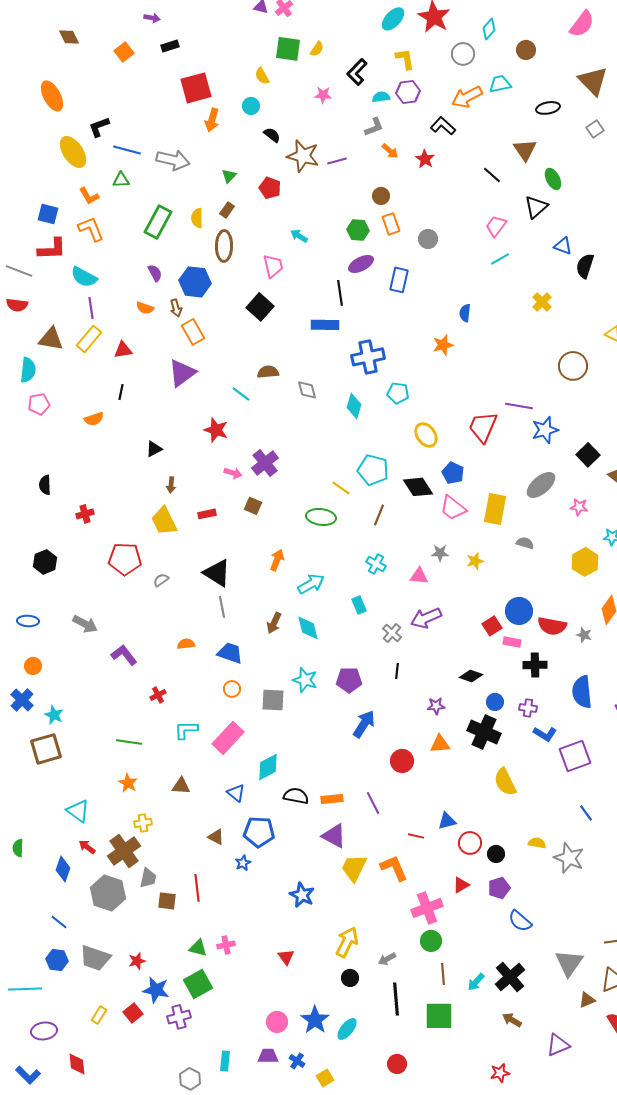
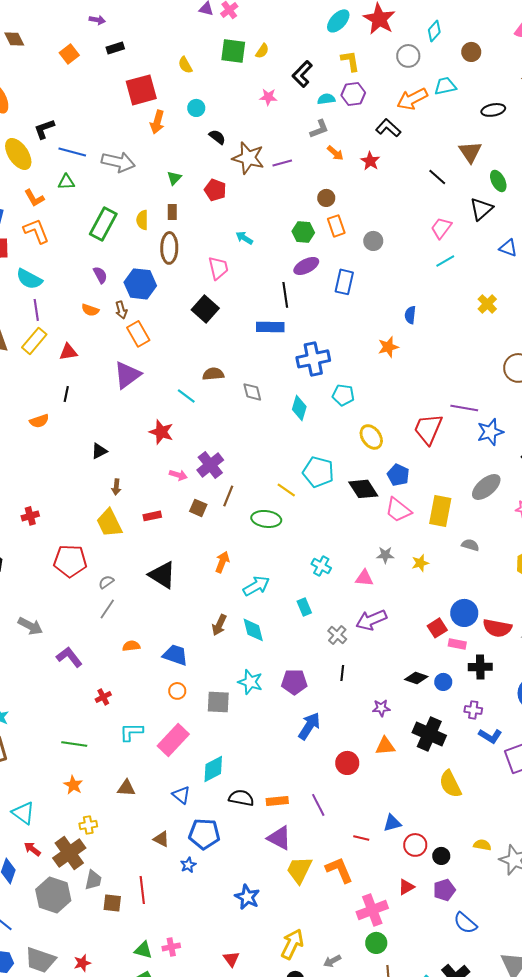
yellow semicircle: (262, 76) -> (185, 65), moved
brown rectangle: (227, 210) -> (172, 212), turned -35
brown line: (379, 515) -> (228, 496), moved
gray line: (222, 607) -> (107, 609), moved, turned 45
blue circle: (495, 702) -> (443, 682), moved

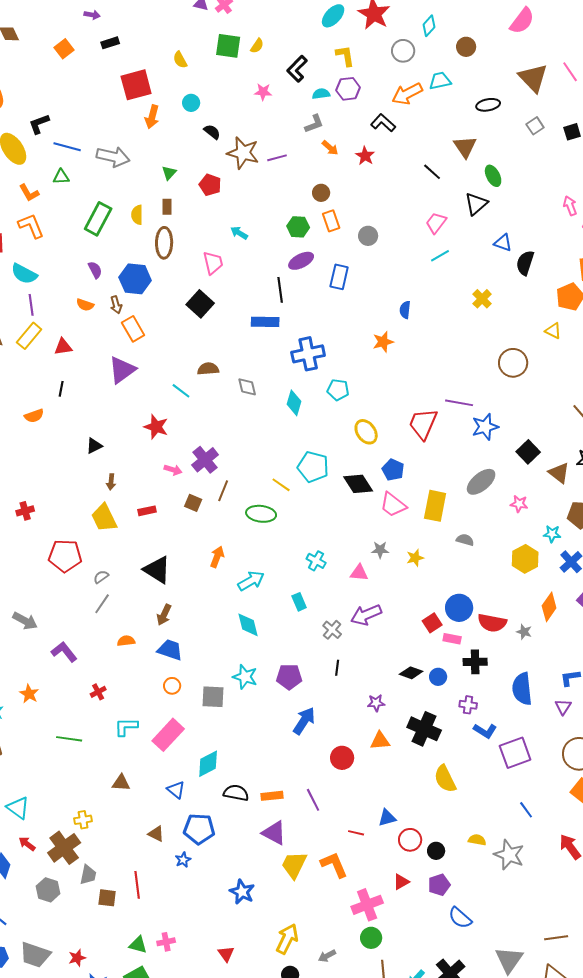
brown arrow: (219, 625) -> (164, 615), moved
orange star: (73, 785) -> (29, 694), moved
gray hexagon: (53, 895) -> (48, 890), size x0.7

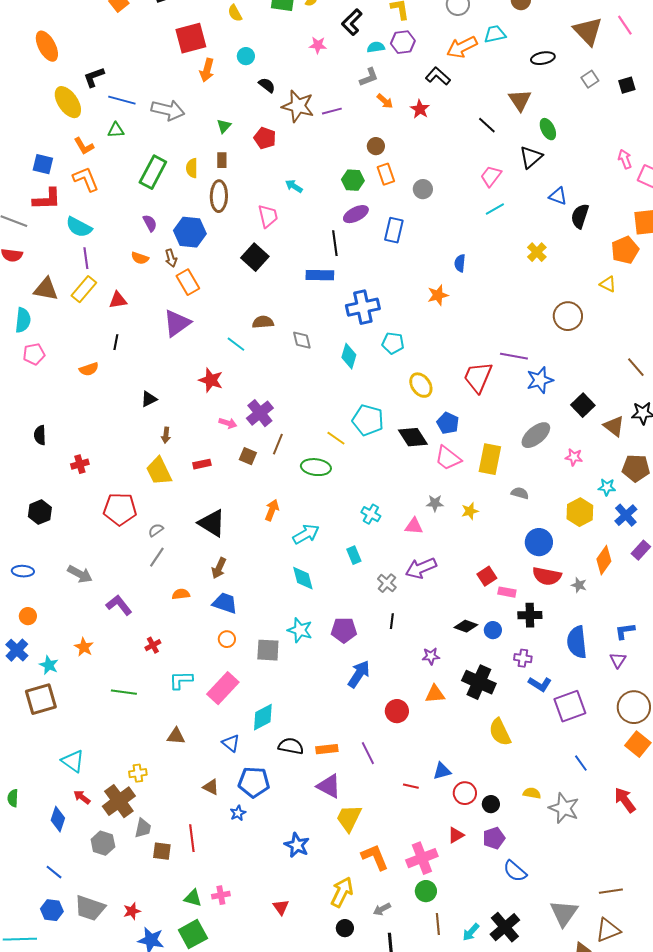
blue circle: (459, 608) -> (539, 542), moved
orange L-shape: (334, 865) -> (375, 857), moved

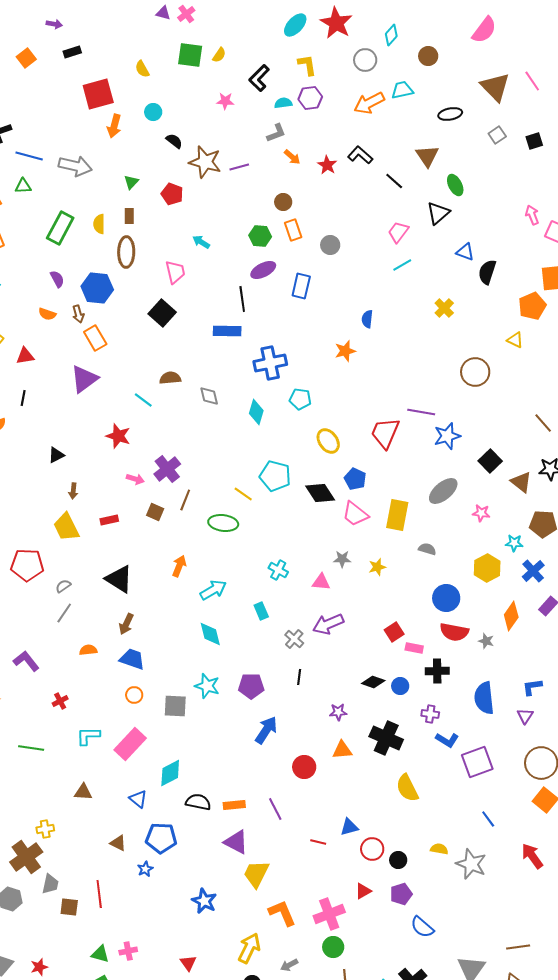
black L-shape: (438, 76) -> (360, 155), moved

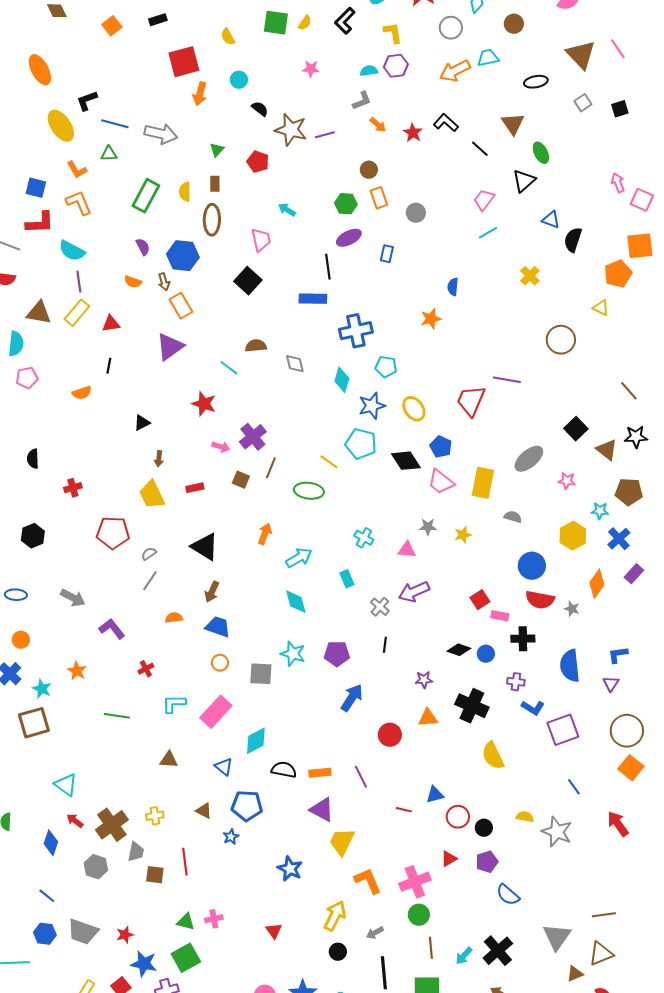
black L-shape: (259, 78) -> (345, 21), moved
blue rectangle: (301, 286) -> (387, 254), size x0.7
blue star: (447, 436) -> (372, 406), moved
yellow cross: (45, 829) -> (155, 816), moved

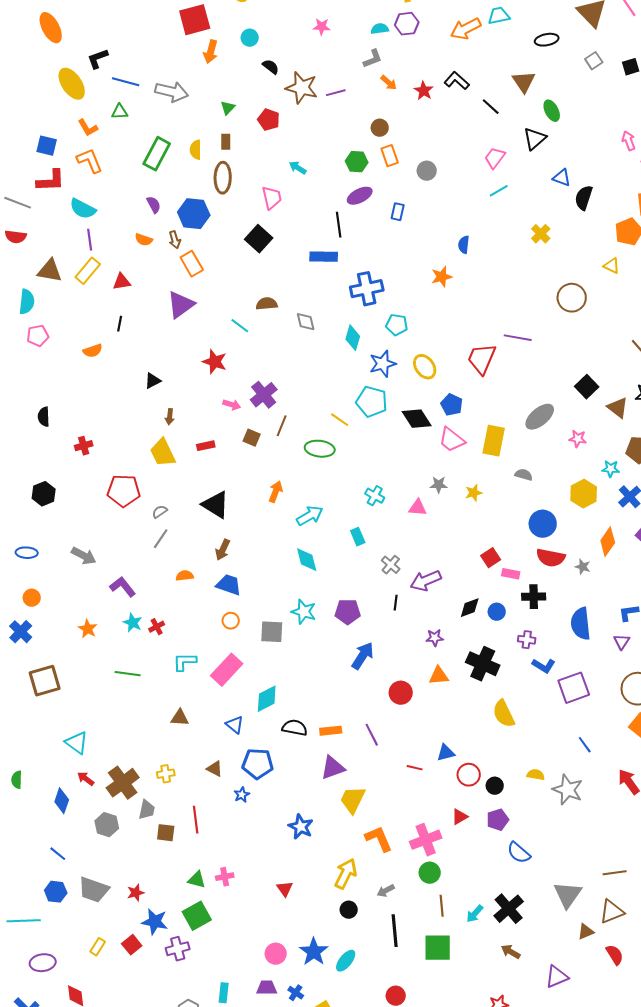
purple arrow: (414, 592) -> (426, 581), moved
black diamond: (459, 650) -> (470, 608), turned -40
cyan star: (42, 689) -> (133, 623), moved
purple triangle: (322, 810) -> (333, 768), turned -48

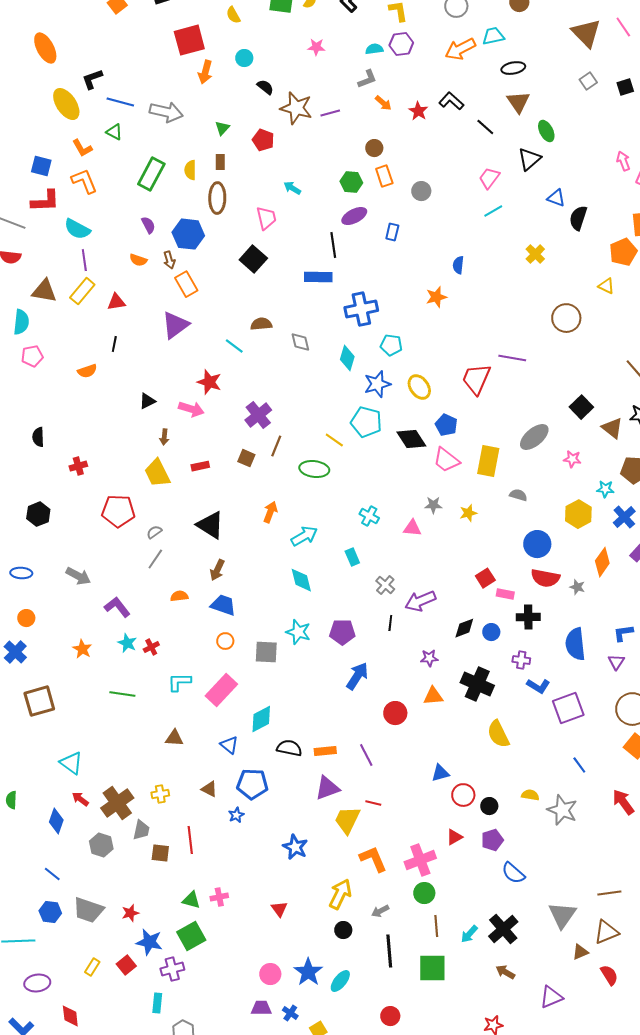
black ellipse: (547, 40) -> (513, 68), moved
green triangle: (120, 112) -> (114, 132), turned 30
pink arrow: (232, 405) -> (191, 409), moved, size x1.4
red line: (415, 768) -> (373, 803), moved
cyan rectangle: (224, 993) -> (157, 1003), moved

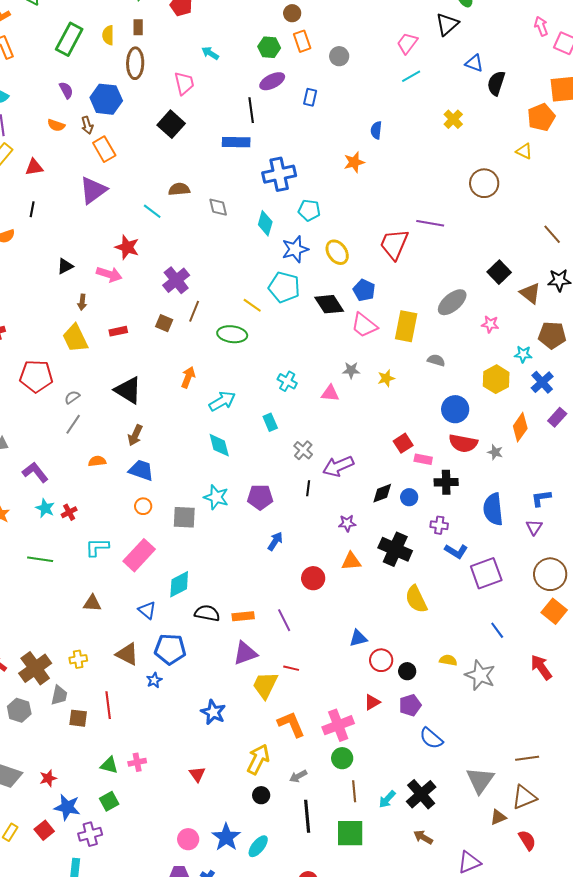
blue arrow: (357, 676) -> (275, 541), size x0.7
brown triangle: (209, 789) -> (127, 654), size x1.4
green square: (191, 936) -> (109, 801), size x0.7

